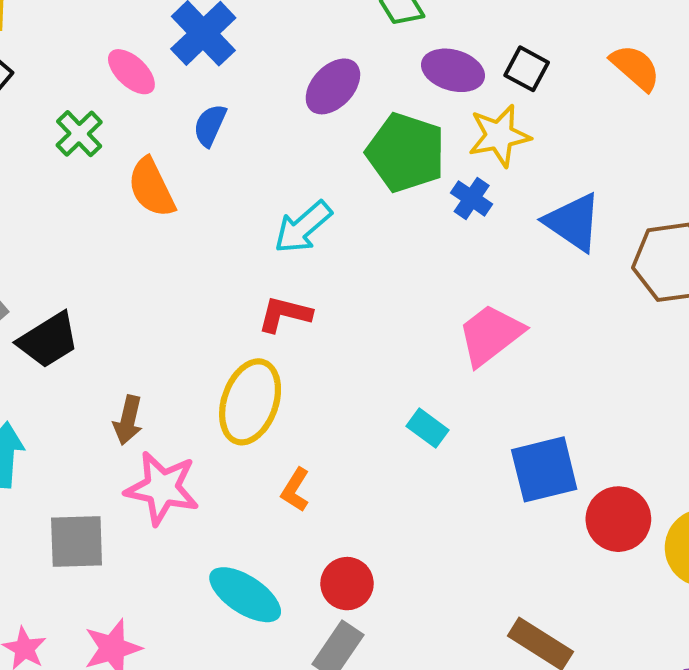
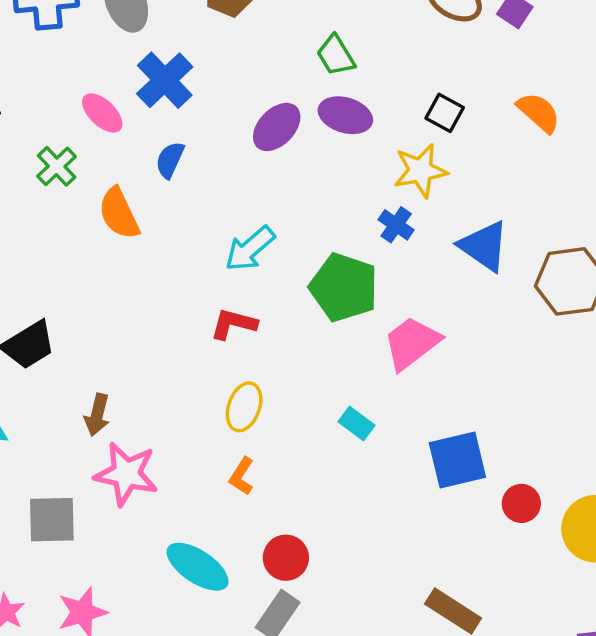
purple ellipse: (453, 70) -> (345, 115), moved
green pentagon: (406, 153) -> (344, 287), moved
yellow ellipse: (250, 402) -> (244, 407), moved, size x0.7
red circle: (618, 519) -> (521, 503), size x0.7

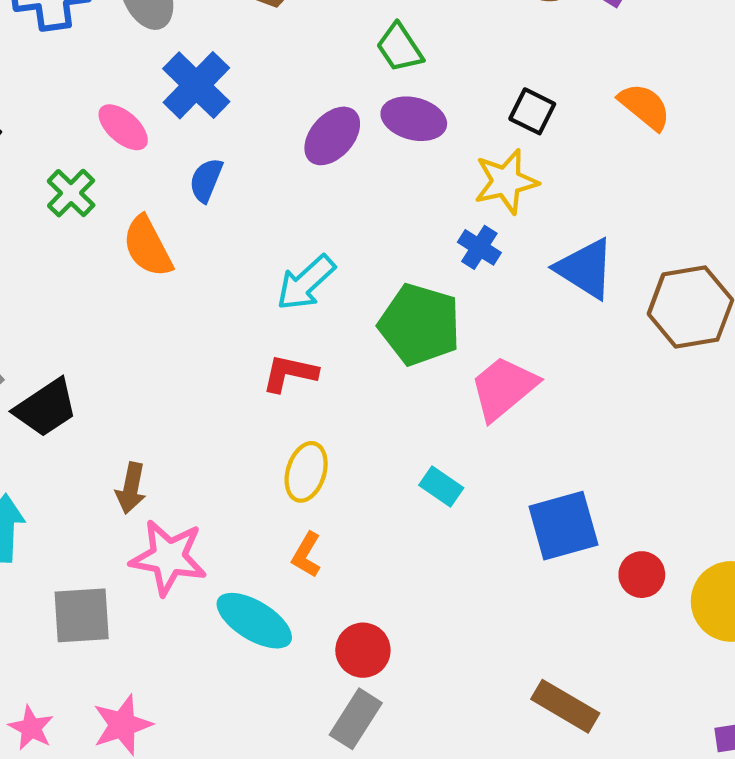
cyan ellipse: (198, 567) -> (254, 621), moved

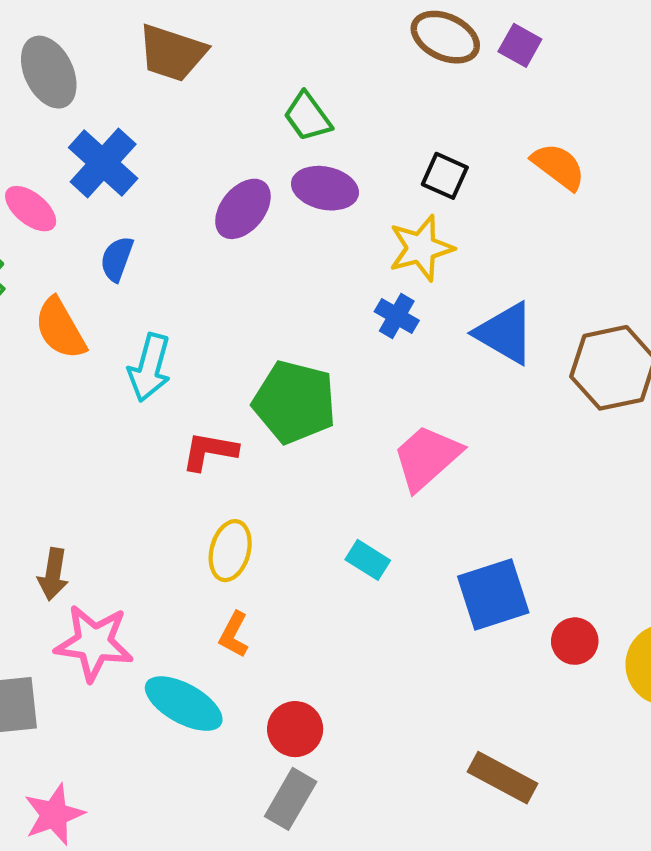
cyan arrow: (306, 283) -> (150, 368), moved, turned -30
green pentagon: (420, 325) -> (294, 402), moved

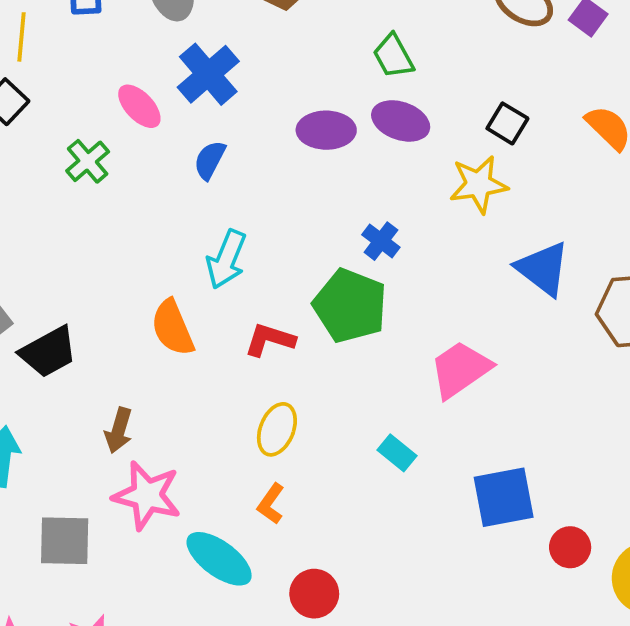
purple ellipse: (243, 209) -> (326, 130), turned 44
blue cross: (397, 316) -> (381, 241), moved
orange semicircle: (60, 329) -> (173, 328), moved

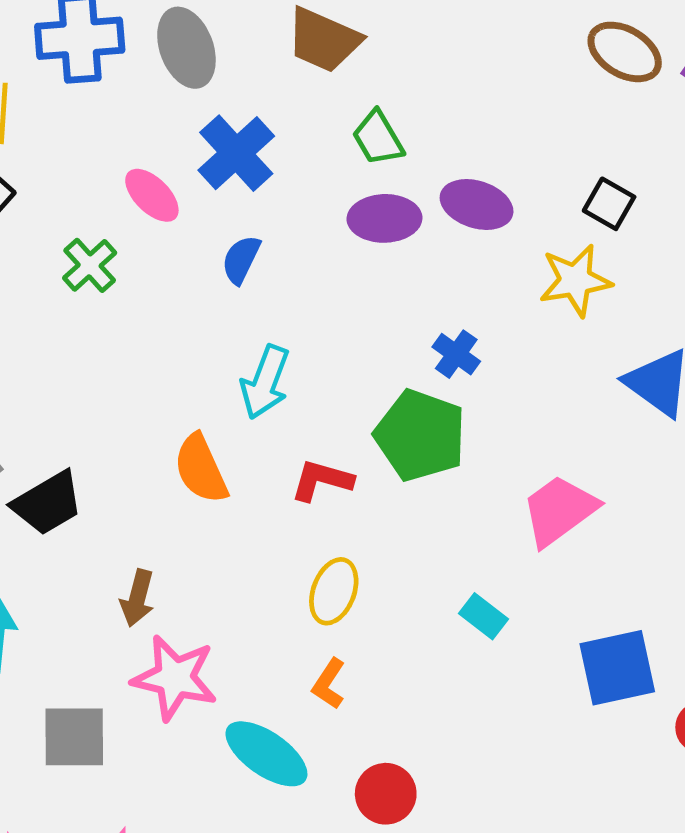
green trapezoid: (393, 56) -> (378, 138), moved

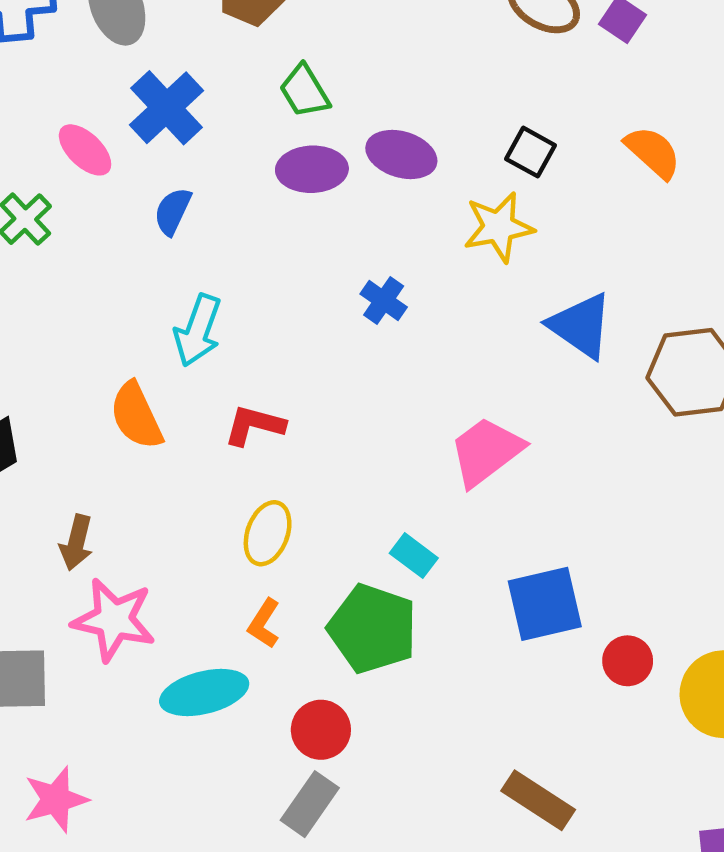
green pentagon: (420, 435) -> (373, 629), moved
cyan ellipse: (266, 754) -> (204, 692), turned -48

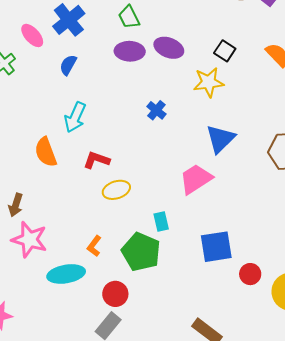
blue triangle: (581, 326) -> (220, 139), moved, turned 36
yellow ellipse: (268, 533) -> (116, 190), moved, turned 48
cyan rectangle: (414, 556) -> (161, 222), turned 36

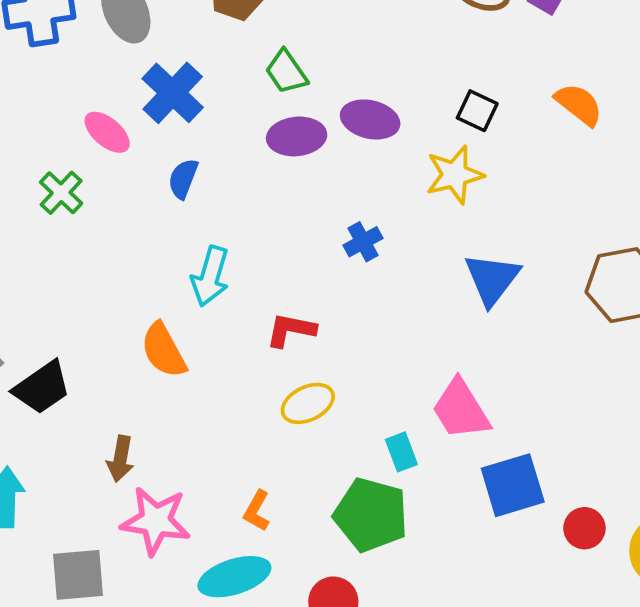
blue cross: (156, 110) -> (363, 242), turned 30
red L-shape: (96, 160) -> (291, 330), moved
pink trapezoid: (196, 179) -> (461, 409), moved, turned -81
orange L-shape: (94, 246) -> (257, 511), moved

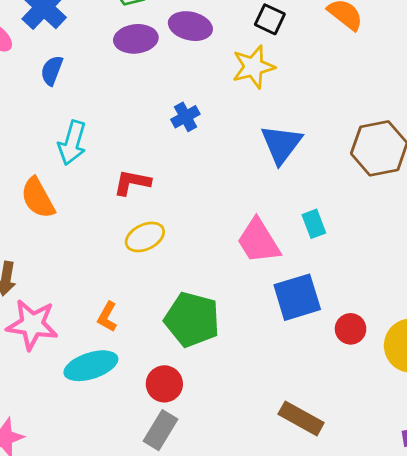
cyan rectangle: (401, 452) -> (314, 224), moved

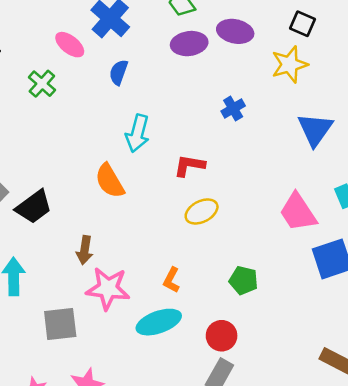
green pentagon: (192, 319) -> (244, 280), size x0.6

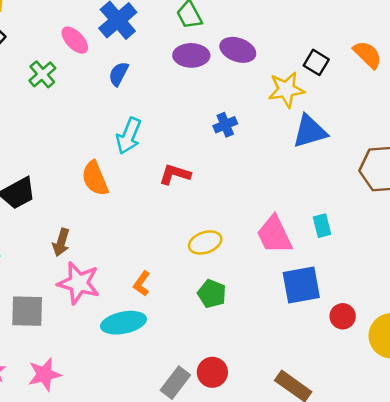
black square: (302, 24) -> (316, 62), moved
blue triangle: (315, 129) -> (310, 131), moved, turned 30
yellow ellipse: (202, 211) -> (205, 242), moved
red circle: (222, 336) -> (212, 372), moved

